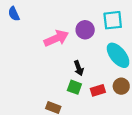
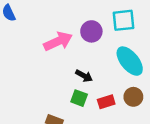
black arrow: (79, 68) -> (84, 76), turned -40

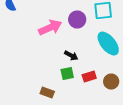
brown circle: (133, 97) -> (111, 82), moved
green square: (79, 98) -> (67, 74), turned -32

